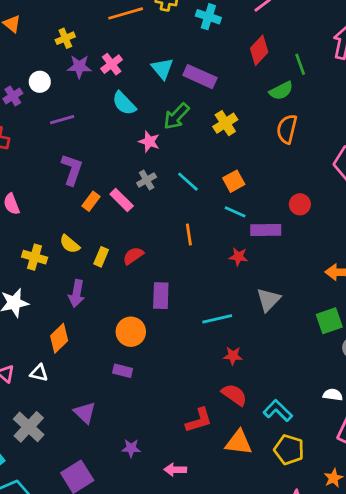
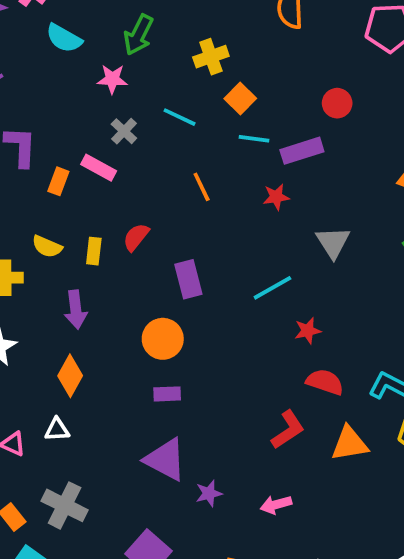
yellow cross: (225, 123) -> (211, 57), moved, turned 30
purple triangle: (85, 413) -> (165, 460), moved, size x1.4

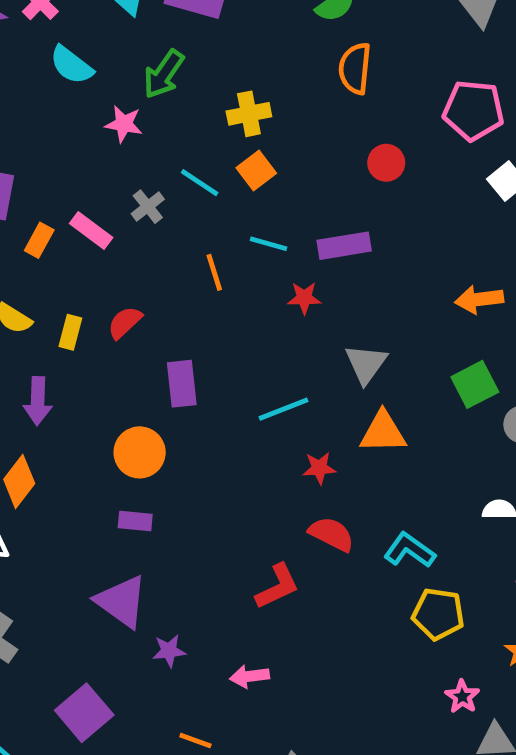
orange square: (240, 98) -> (256, 171), moved
red circle: (337, 103) -> (386, 163), moved
gray cross: (124, 131) -> (148, 207), moved
cyan line: (254, 139) -> (268, 244), moved
orange triangle: (350, 444) -> (383, 432), moved

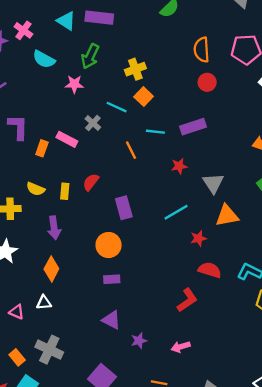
orange semicircle: (355, 68) -> (202, 50), moved
red star: (304, 298) -> (179, 166), moved
purple triangle: (121, 601) -> (111, 320), size x0.7

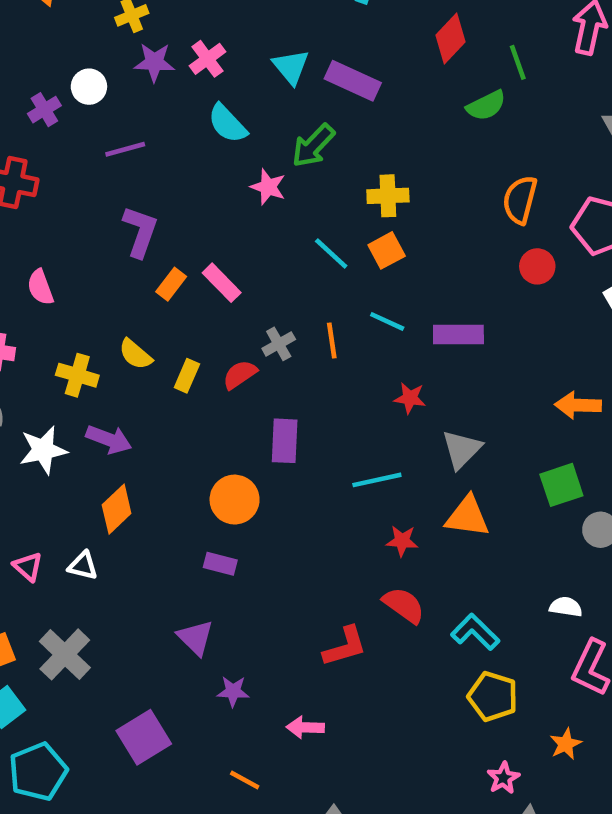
red circle: (207, 82) -> (537, 266), moved
gray cross: (93, 123) -> (279, 344), moved
purple arrow: (54, 228) -> (109, 439), moved, turned -80

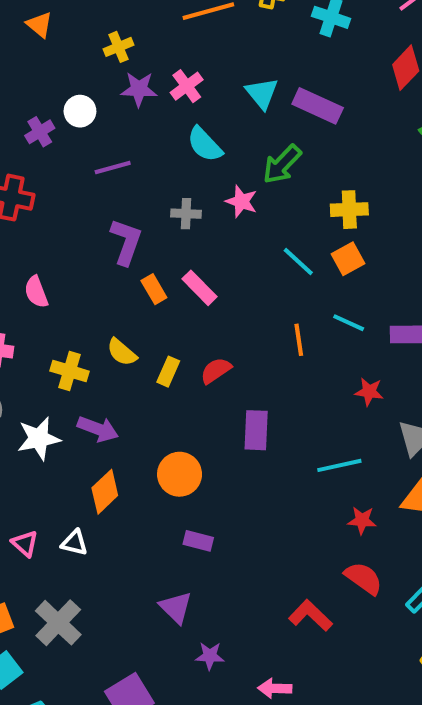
orange rectangle: (171, 284) -> (154, 289), turned -68
gray cross: (279, 344) -> (186, 214), moved, turned 32
orange circle: (235, 500) -> (180, 474), moved
red L-shape: (345, 647) -> (311, 616), turned -120

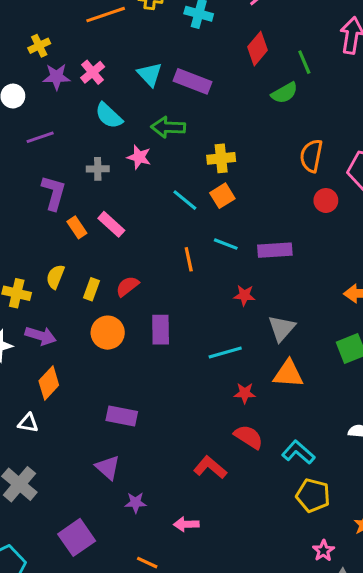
green arrow: (282, 164) -> (168, 127), turned 52
yellow semicircle: (122, 352) -> (55, 277), turned 75
orange circle: (180, 474) -> (108, 333), moved
purple rectangle: (198, 541) -> (122, 416), size x1.4

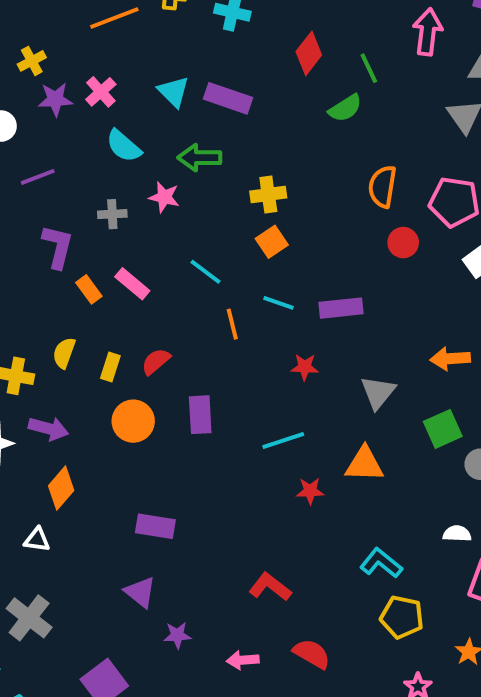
cyan line: (185, 200) -> (206, 272), moved
gray triangle: (282, 328) -> (378, 392), moved
red semicircle: (249, 437) -> (312, 654), moved

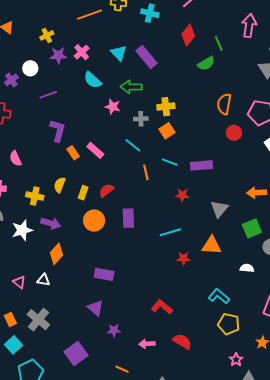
purple rectangle: (228, 98) -> (146, 57), turned 30
gray cross: (112, 214) -> (141, 119), moved
white semicircle: (457, 534) -> (247, 268), moved

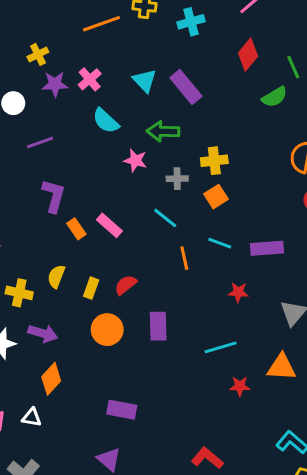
cyan cross: (150, 13) -> (191, 22), turned -30

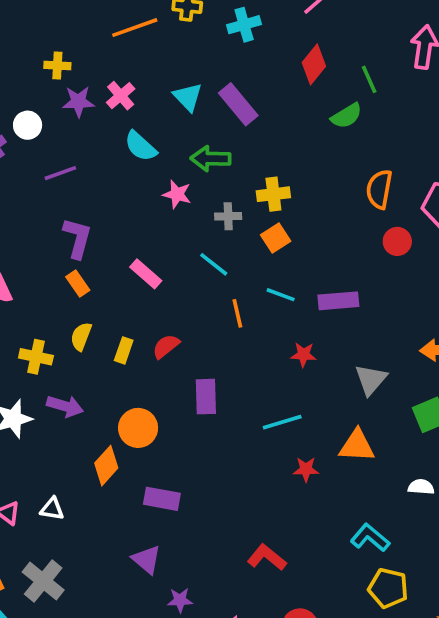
yellow cross: (38, 54) -> (57, 66), turned 30
orange rectangle: (76, 229) -> (78, 283), moved
orange circle: (107, 330) -> (138, 428), moved
orange diamond: (51, 379) -> (106, 466), moved

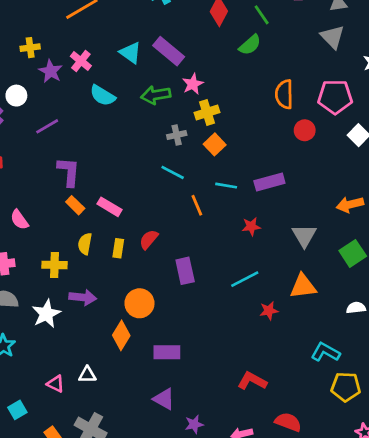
purple star: (78, 102) -> (51, 71), turned -30
pink star: (177, 194) -> (193, 84), moved, turned -30
pink rectangle: (146, 274) -> (110, 207), moved

